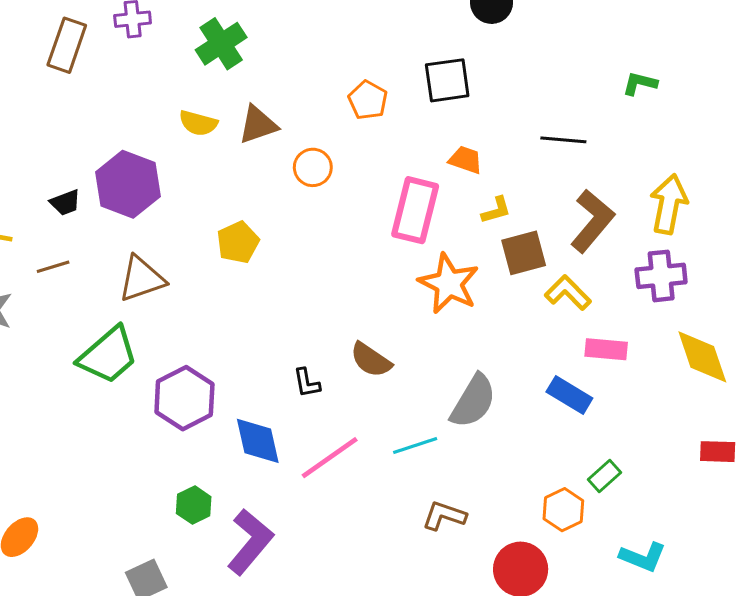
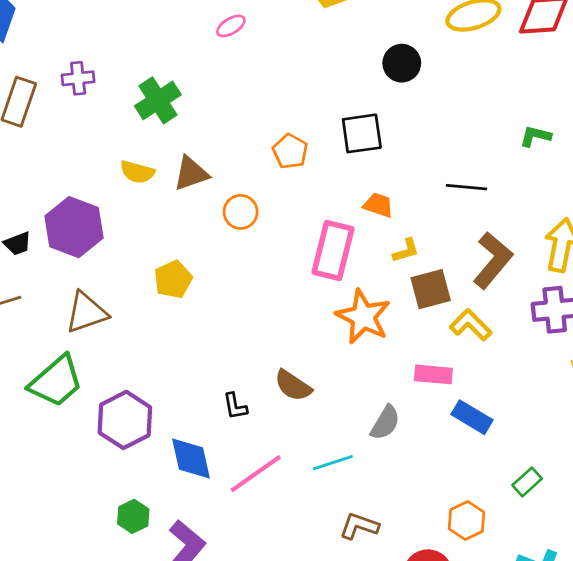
pink rectangle: (606, 349) -> (433, 374), moved
gray semicircle: (473, 401) -> (385, 423), size x0.7
green rectangle: (605, 476) -> (527, 482), moved

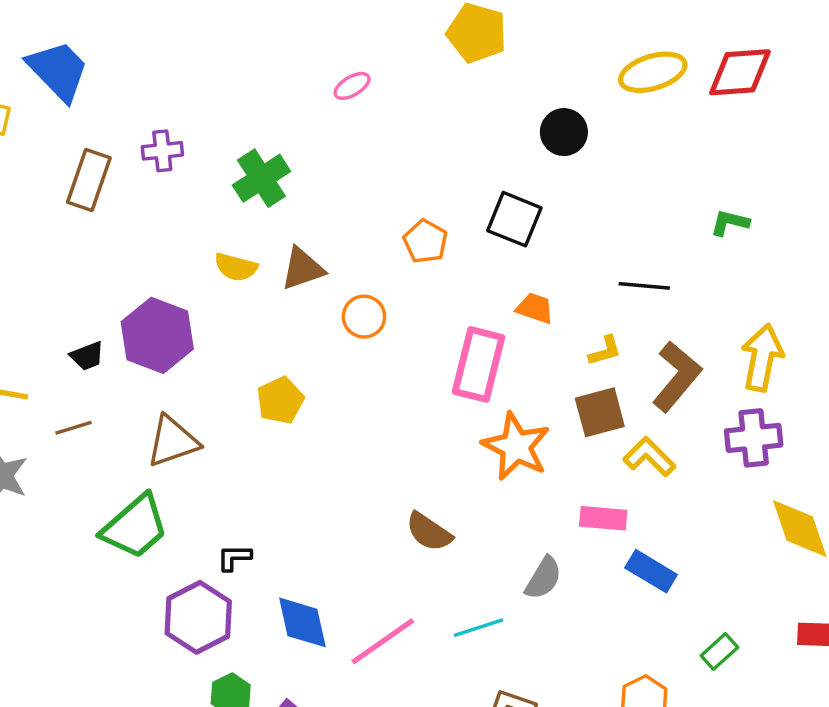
black square: (362, 133) -> (514, 219), turned 30
yellow L-shape: (406, 251) -> (605, 351), moved
black L-shape: (235, 406) -> (234, 558), moved, turned 100
purple hexagon: (125, 420) -> (198, 617), moved

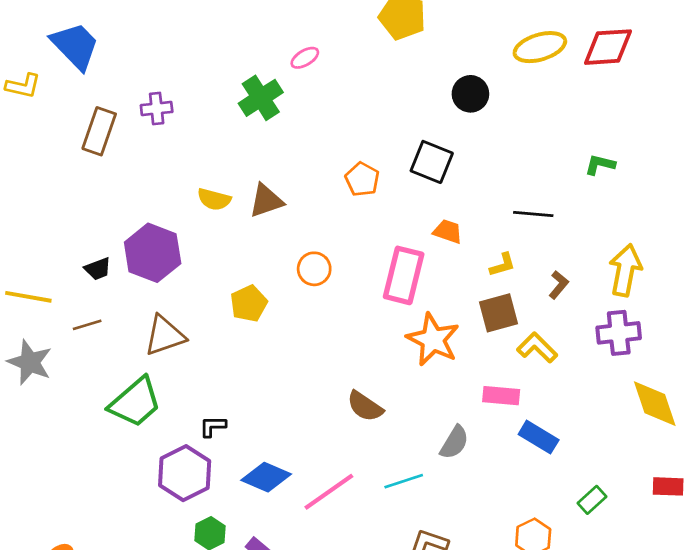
green cross: (261, 178) -> (261, 98), moved
orange circle: (364, 317) -> (314, 269), moved
brown L-shape: (677, 376) -> (559, 285), size x0.5
blue diamond: (302, 622) -> (266, 477), turned -54

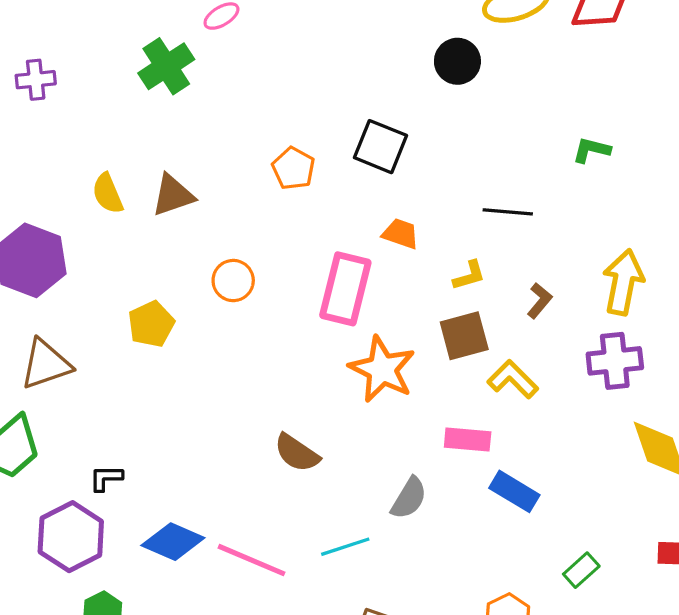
black circle: (470, 94) -> (457, 61), moved
yellow semicircle: (214, 199) -> (108, 193), turned 52
pink line: (329, 492) -> (252, 560), turned 58

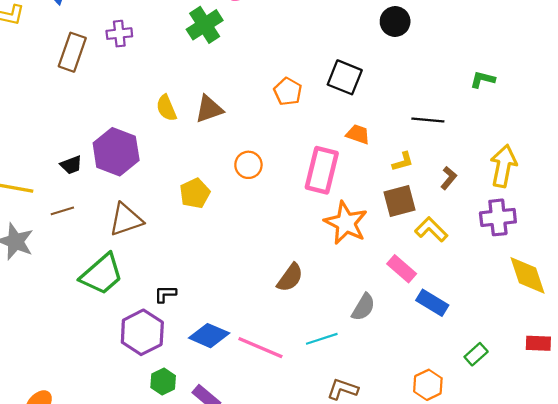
pink rectangle: (468, 440) -> (402, 269), turned 36
brown semicircle: (297, 453) -> (290, 278), turned -88

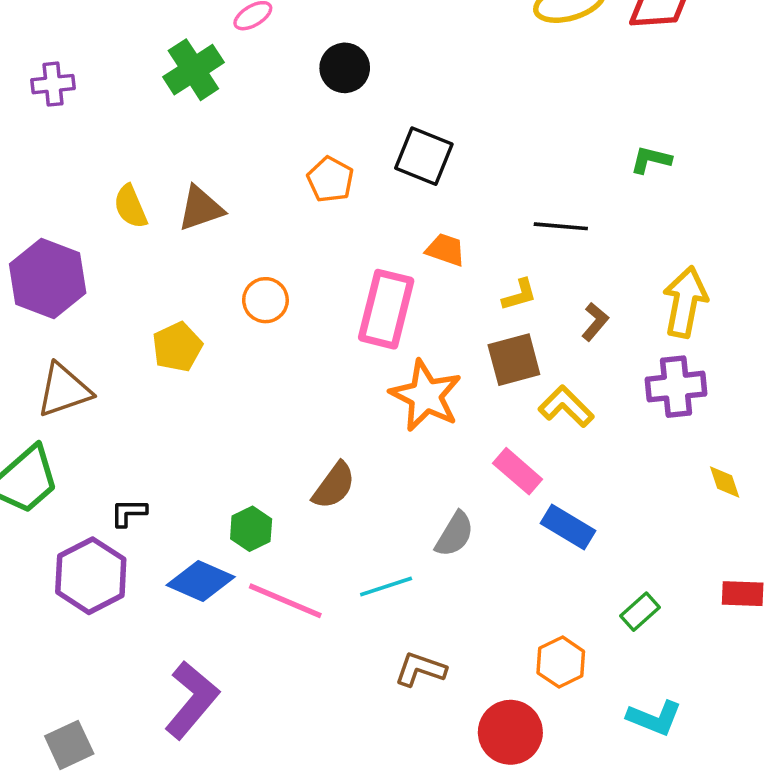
black circle: (395, 22) -> (345, 68), moved
yellow diamond: (527, 275) -> (725, 482), size x0.5
green hexagon: (163, 382) -> (251, 529), moved

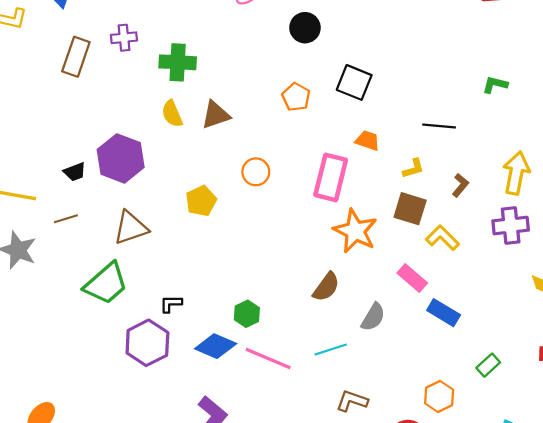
green cross: (193, 70) -> (178, 62), moved, turned 36
brown square: (514, 360) -> (410, 209), turned 32
brown semicircle: (334, 486) -> (326, 287), moved

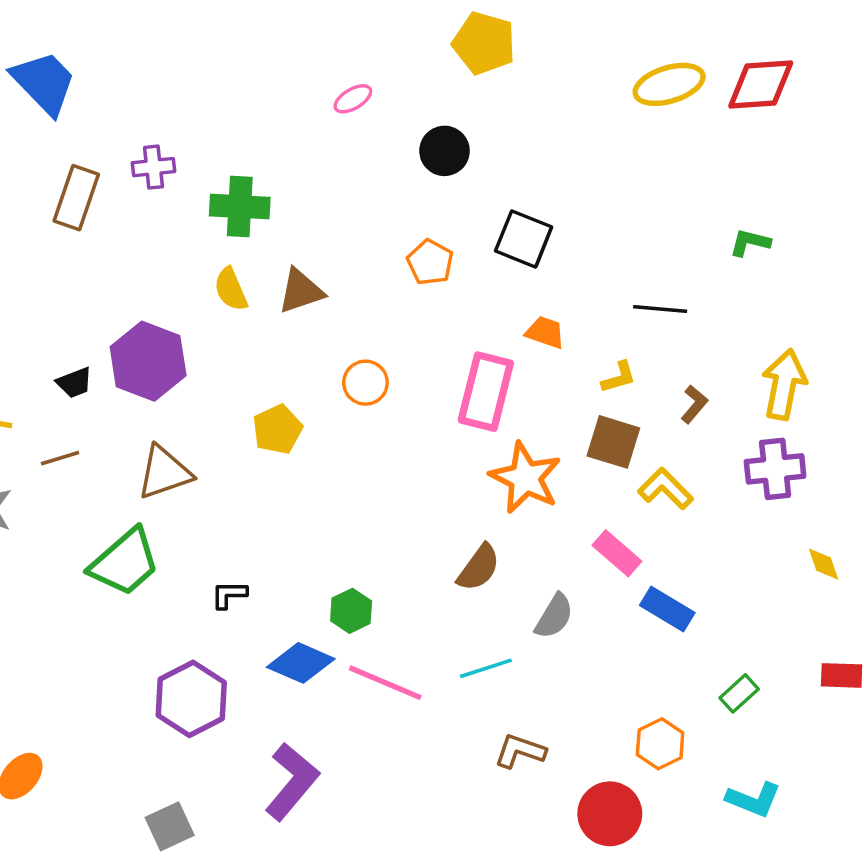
purple hexagon: (147, 343) -> (191, 699), moved

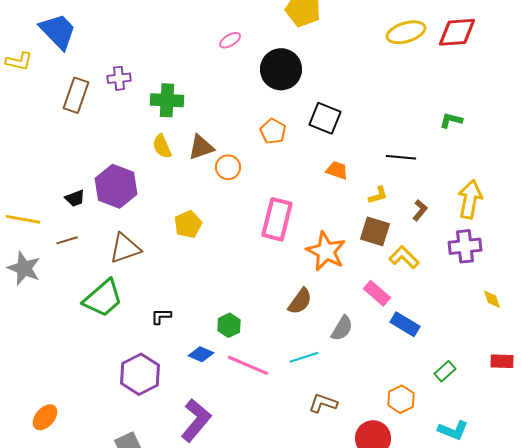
black circle: (445, 151) -> (281, 69), size x1.5
orange circle: (365, 383) -> (228, 167), moved
pink rectangle: (486, 392) -> (277, 219), moved
blue diamond: (301, 663) -> (201, 354), size x0.7

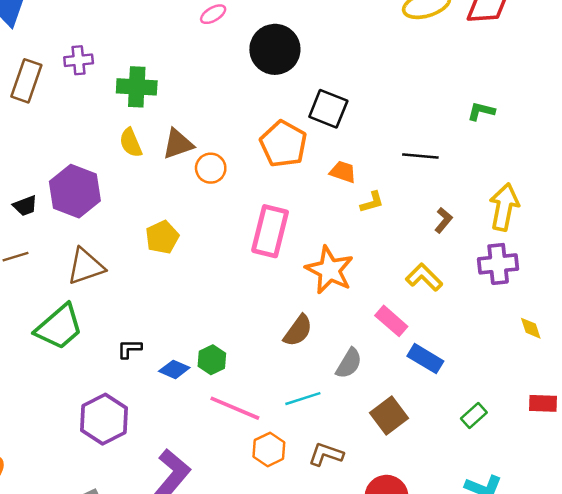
orange pentagon: (273, 131) -> (283, 144), moved, size x1.5
yellow L-shape: (378, 195) -> (372, 202), moved
brown square: (375, 231) -> (389, 416), moved, turned 36
blue diamond: (201, 354) -> (174, 369), moved
orange hexagon: (401, 399) -> (269, 449), moved

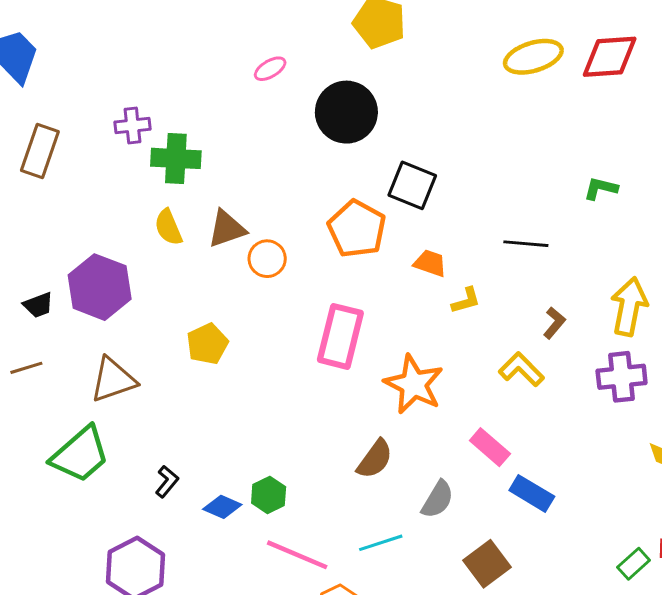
purple cross: (79, 60) -> (133, 126), moved
yellow L-shape: (424, 277) -> (521, 369), moved
black L-shape: (129, 349) -> (167, 482), turned 130
green rectangle: (474, 416) -> (634, 564), moved

